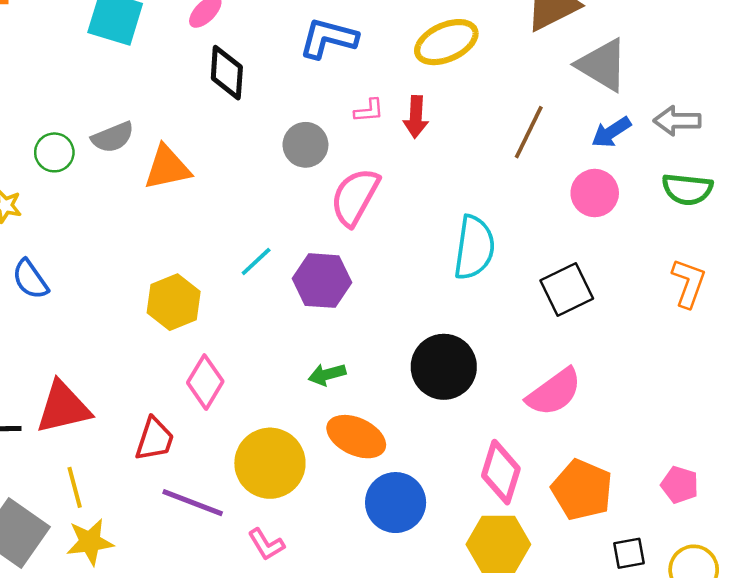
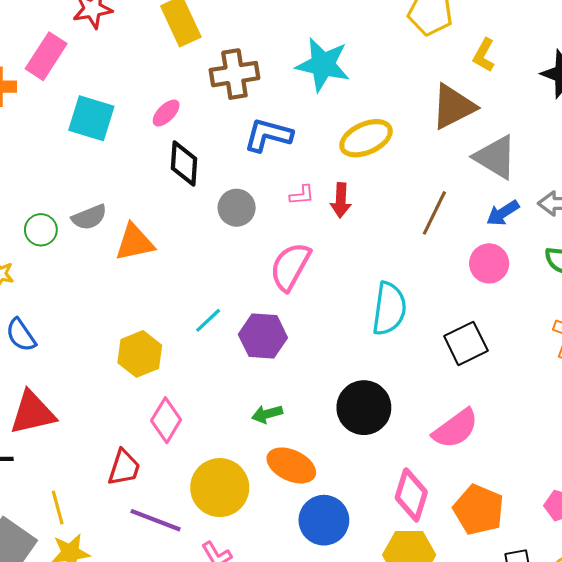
gray circle: (305, 145) -> (237, 208), moved
red triangle: (63, 407) -> (32, 413), moved

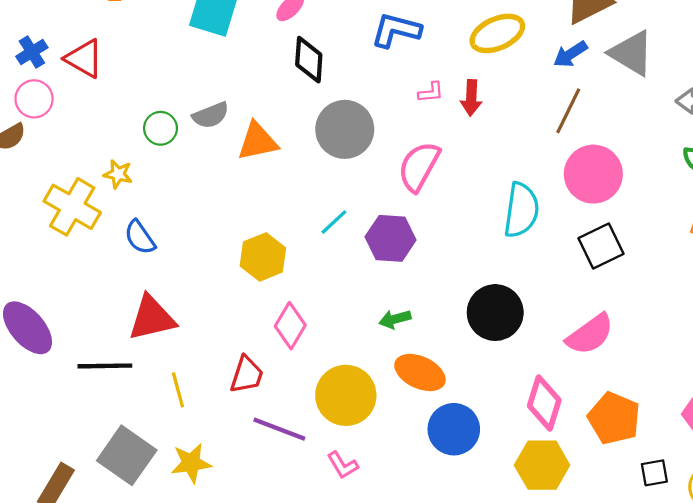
gray circle: (237, 208) -> (345, 129), moved, size x1.5
blue arrow: (503, 213) -> (570, 54), moved
pink circle: (489, 263) -> (593, 174), moved, size x1.4
yellow line: (58, 508) -> (178, 390), moved

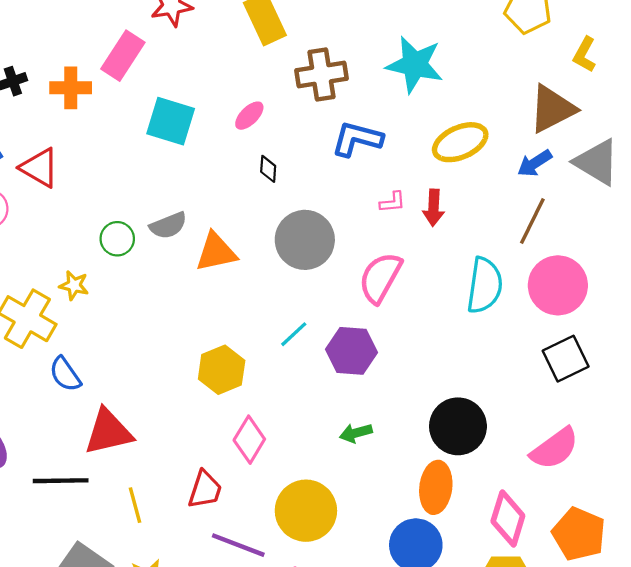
black diamond: (309, 60) -> (268, 169), size x0.6
cyan semicircle: (521, 210) -> (485, 285), moved
blue semicircle: (140, 237) -> (65, 374), moved
orange ellipse: (420, 372) -> (436, 487), moved, turned 72

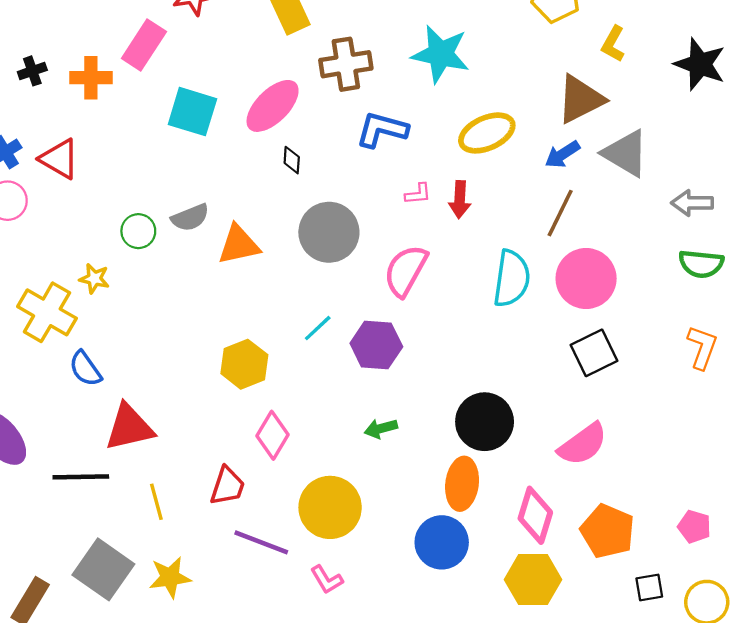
pink ellipse: (249, 116) -> (273, 106), size x1.8

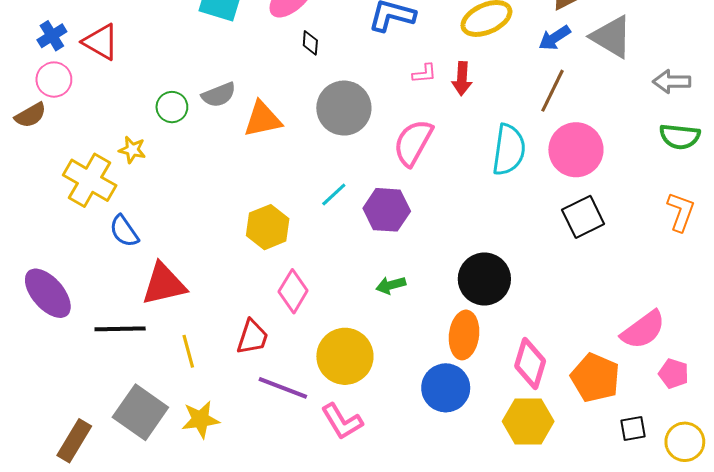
pink semicircle: (583, 444) -> (643, 330), moved
pink L-shape: (327, 580) -> (342, 421), size x1.4

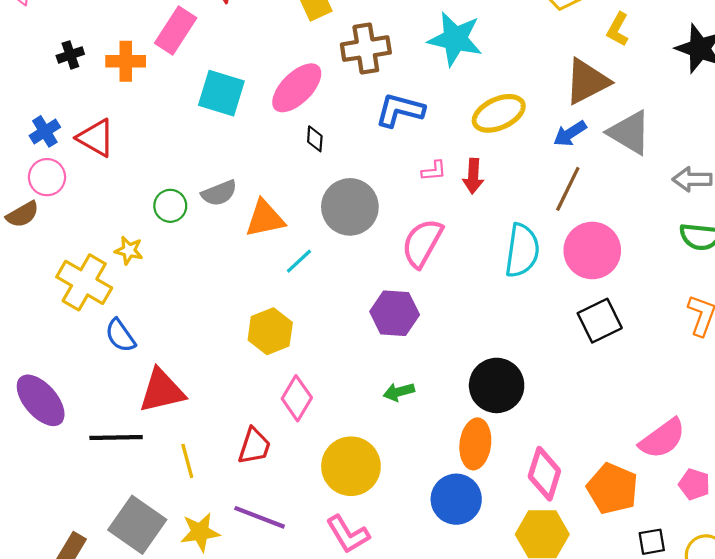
cyan line: (334, 195) -> (299, 261), moved
purple line: (283, 388) -> (260, 517), moved

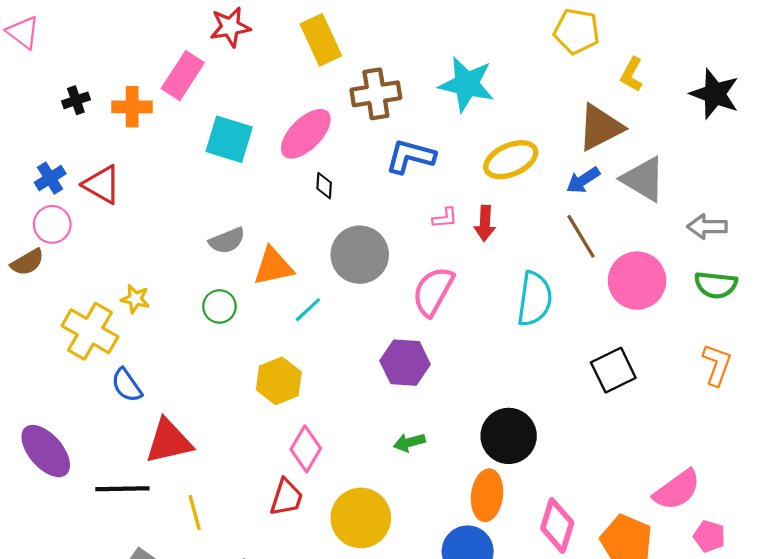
brown line: (568, 189) -> (581, 236), turned -57
green circle: (170, 206) -> (219, 306), moved
pink circle: (592, 250) -> (637, 281), moved
red trapezoid: (254, 446) -> (286, 497), moved

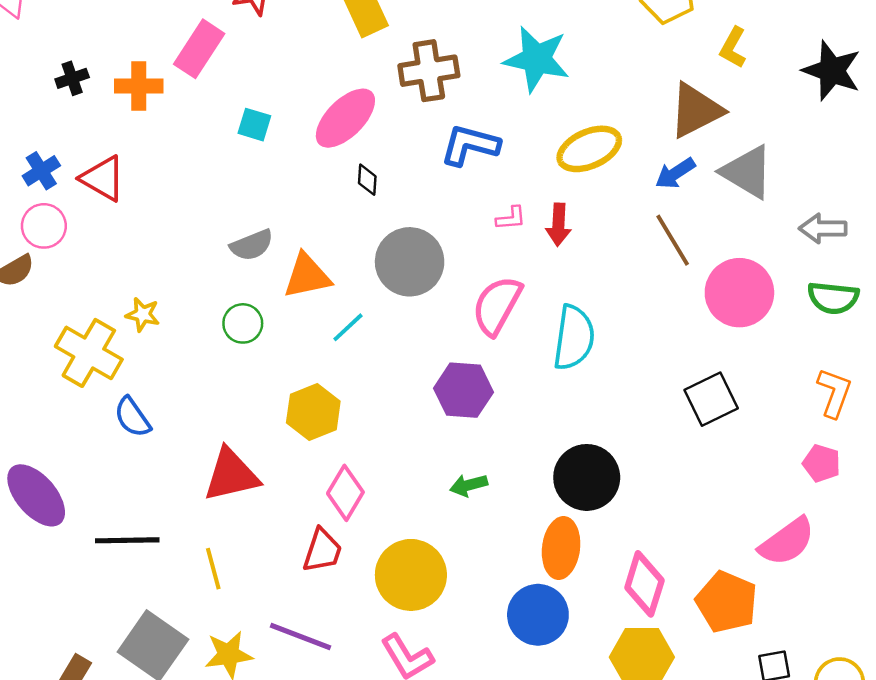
cyan square: (229, 139) -> (254, 125), size x0.6
cyan semicircle: (535, 299) -> (574, 338), moved
red triangle: (169, 441) -> (231, 475), moved
pink pentagon: (709, 536) -> (822, 463), moved

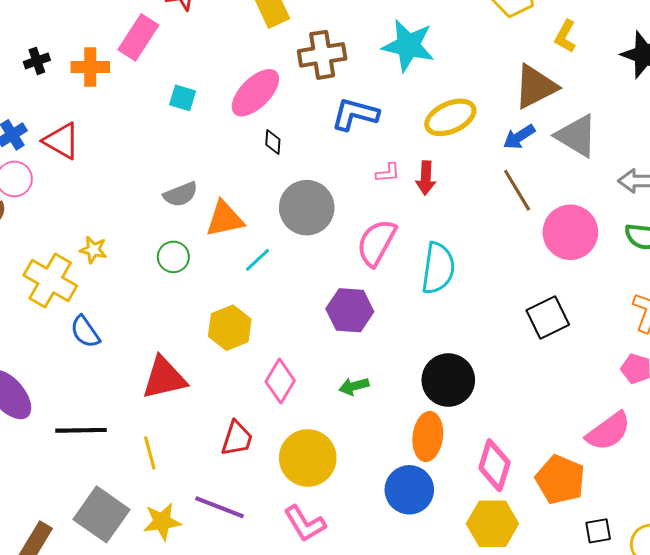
pink diamond: (345, 493) -> (280, 381), moved

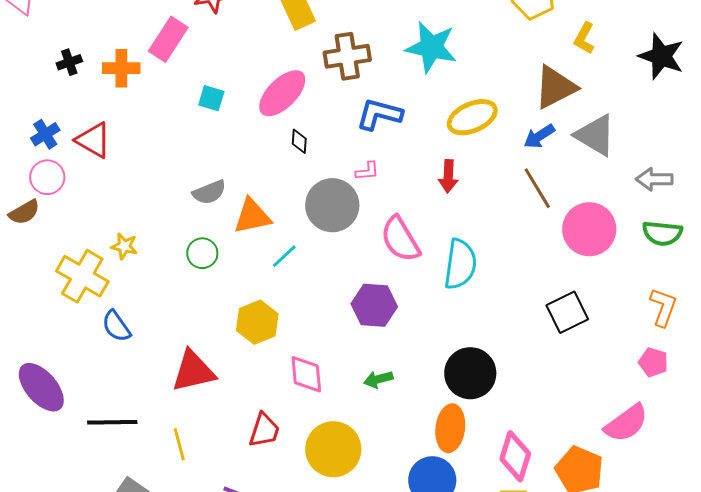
pink L-shape: (388, 173) -> (367, 171), moved
pink semicircle: (376, 243) -> (400, 239), turned -60
pink diamond: (280, 381) -> (306, 374), turned -36

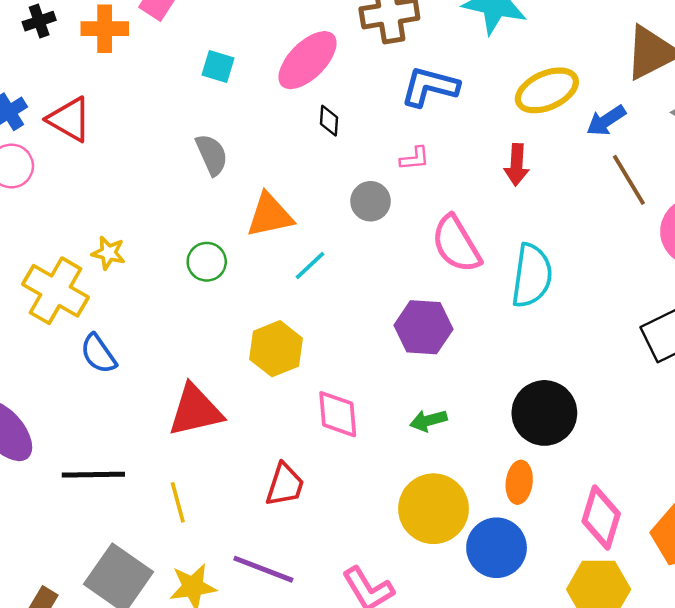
blue arrow: (539, 136) -> (606, 121), moved
gray semicircle: (209, 192) -> (212, 155), moved, turned -92
gray circle: (332, 205) -> (371, 201), size x0.6
orange ellipse: (450, 428) -> (519, 482), size x0.7
yellow circle: (333, 449) -> (434, 509), moved

